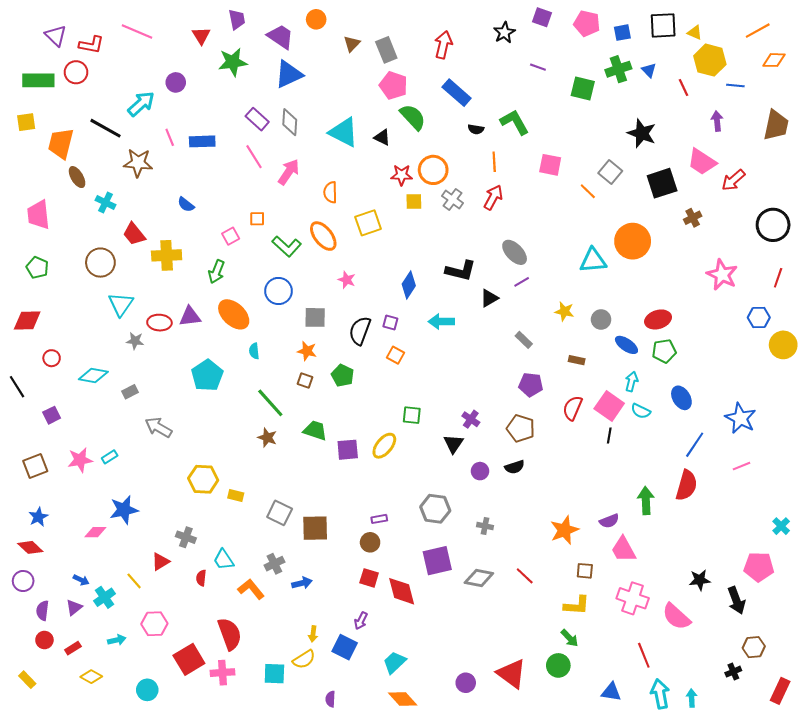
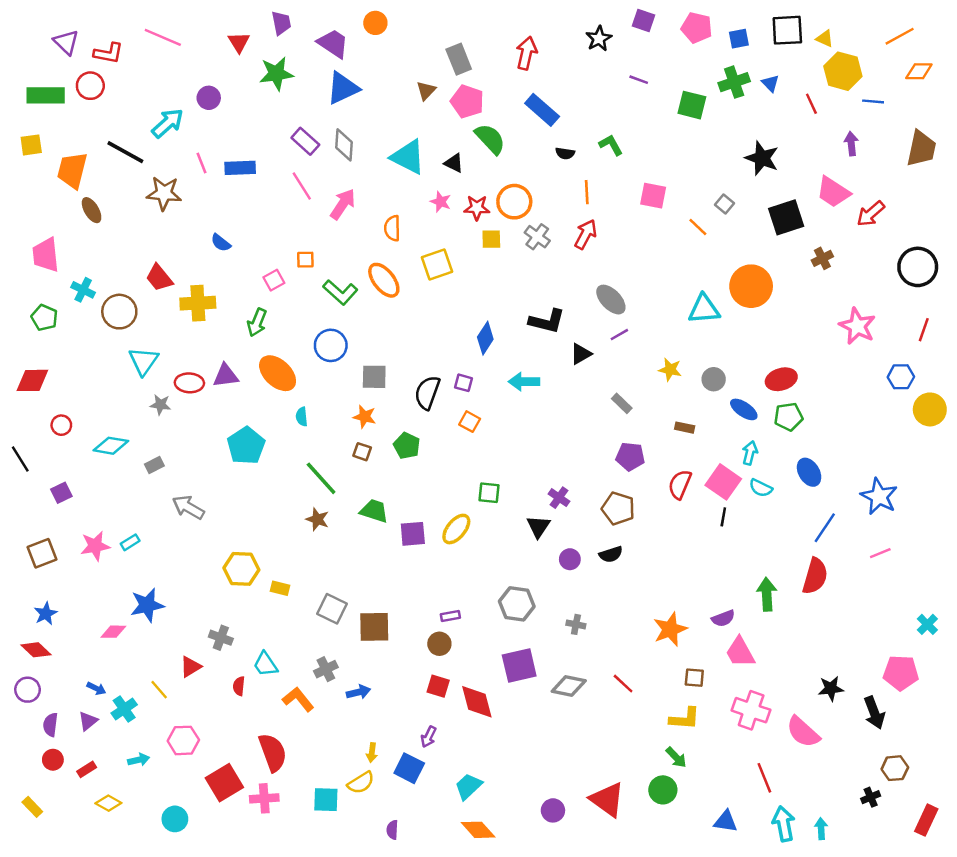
brown triangle: (352, 44) -> (426, 91), moved
green L-shape: (515, 122) -> (611, 145), size x0.7
gray square: (610, 172) -> (724, 204), size x0.7
cyan cross: (106, 202) -> (83, 290), moved
pink star: (347, 280) -> (441, 202), moved

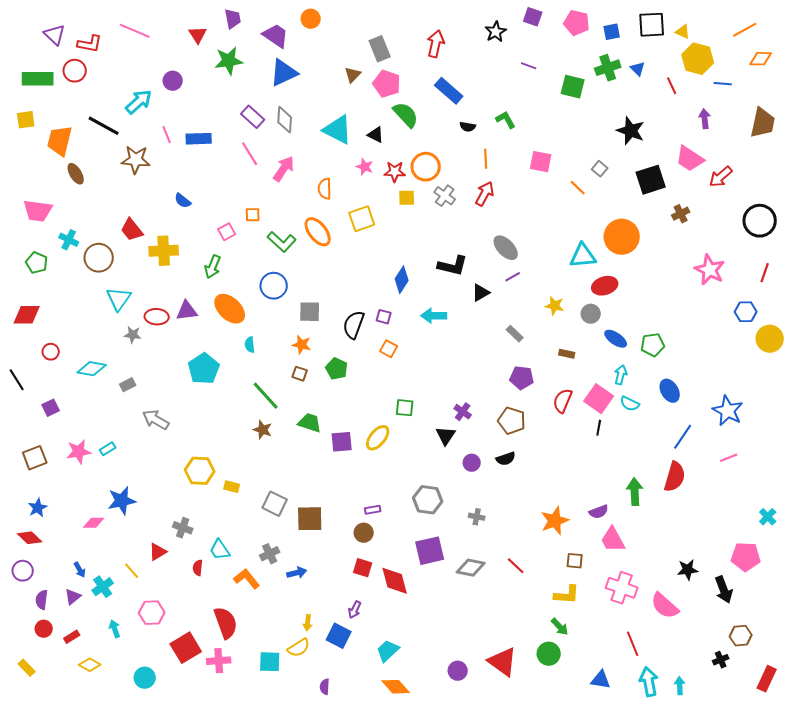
pink trapezoid: (46, 255) -> (38, 211), turned -76
red ellipse: (781, 379) -> (605, 286), moved
blue arrow: (96, 688) -> (80, 570), turned 35
cyan arrow: (139, 760) -> (115, 629), turned -96

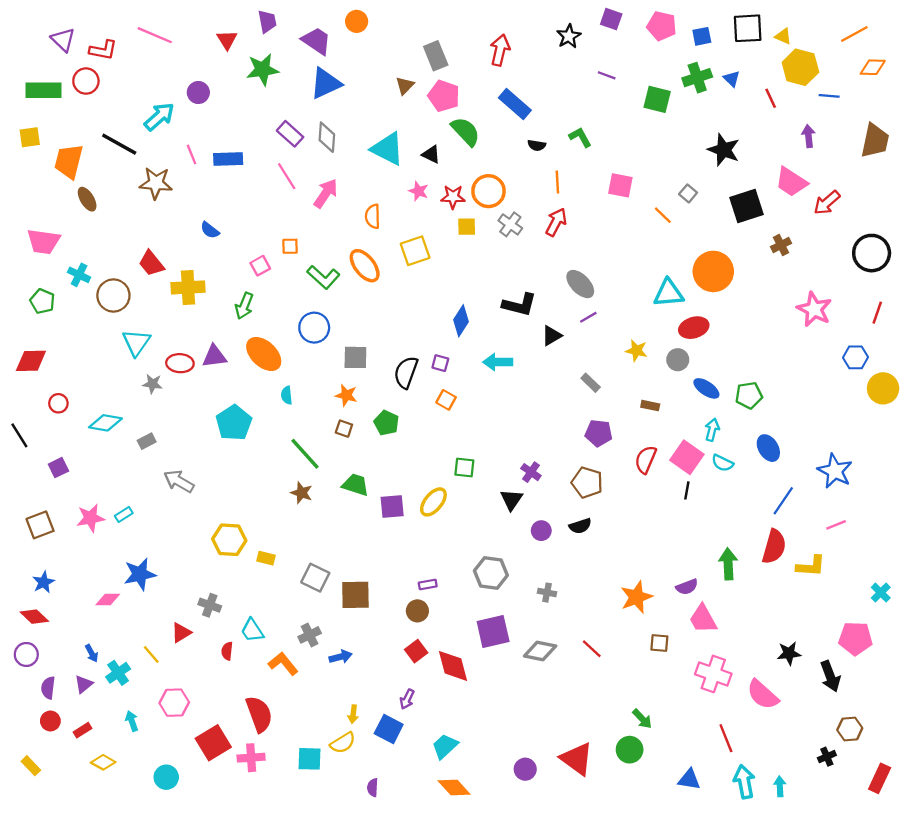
red square: (363, 568) -> (416, 651), turned 36
yellow L-shape: (567, 595) -> (811, 566), moved

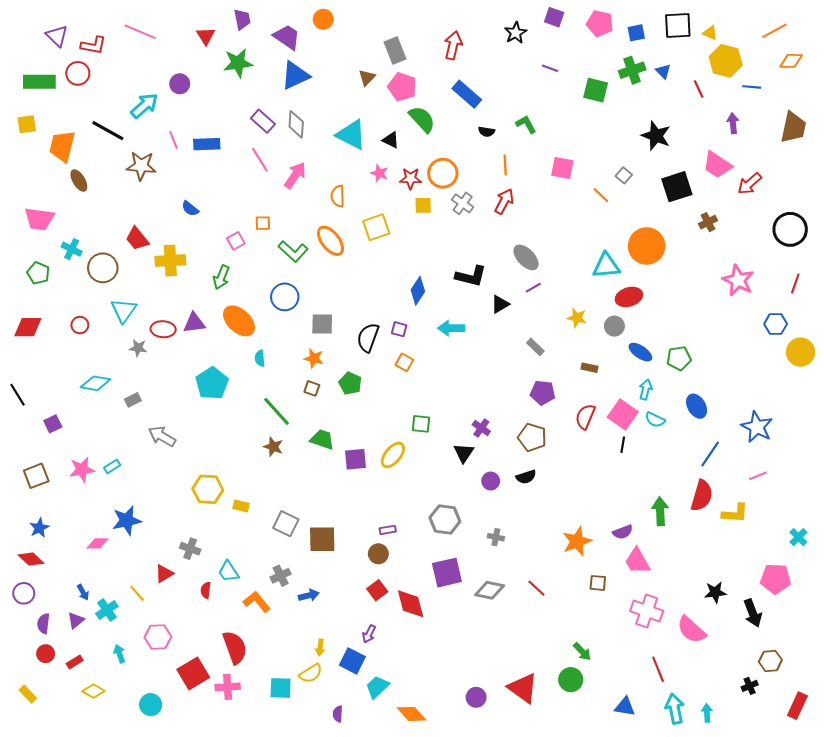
red circle: (58, 403) -> (80, 325), moved
cyan trapezoid: (445, 746) -> (377, 687), moved

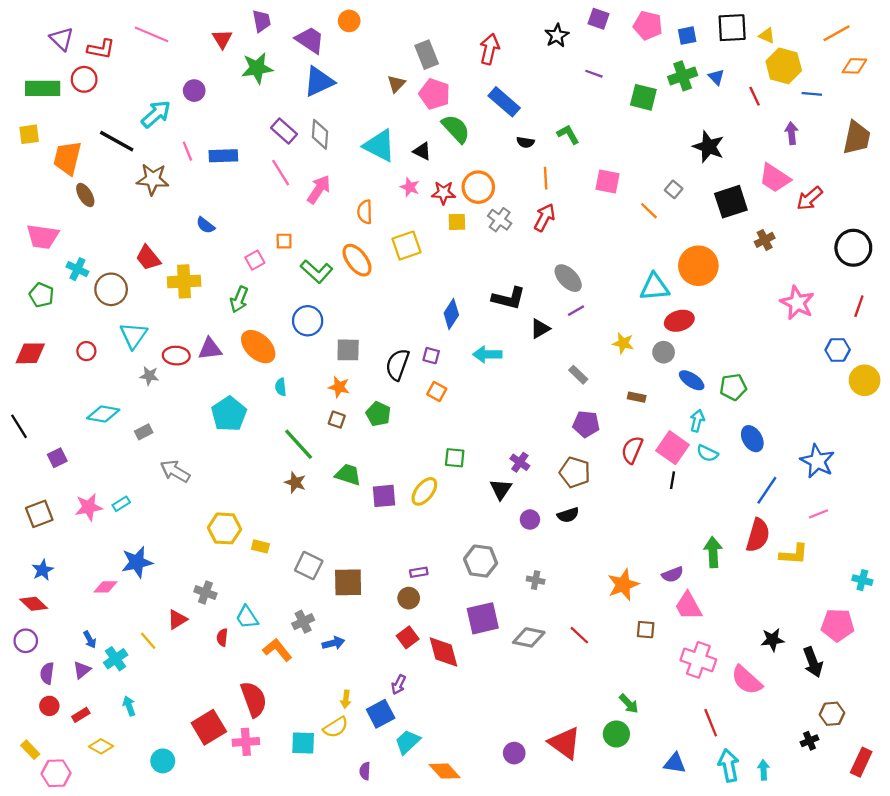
cyan cross: (798, 537) -> (862, 580), turned -30
pink hexagon: (158, 637) -> (56, 773), moved
blue square: (352, 661) -> (381, 714), turned 35

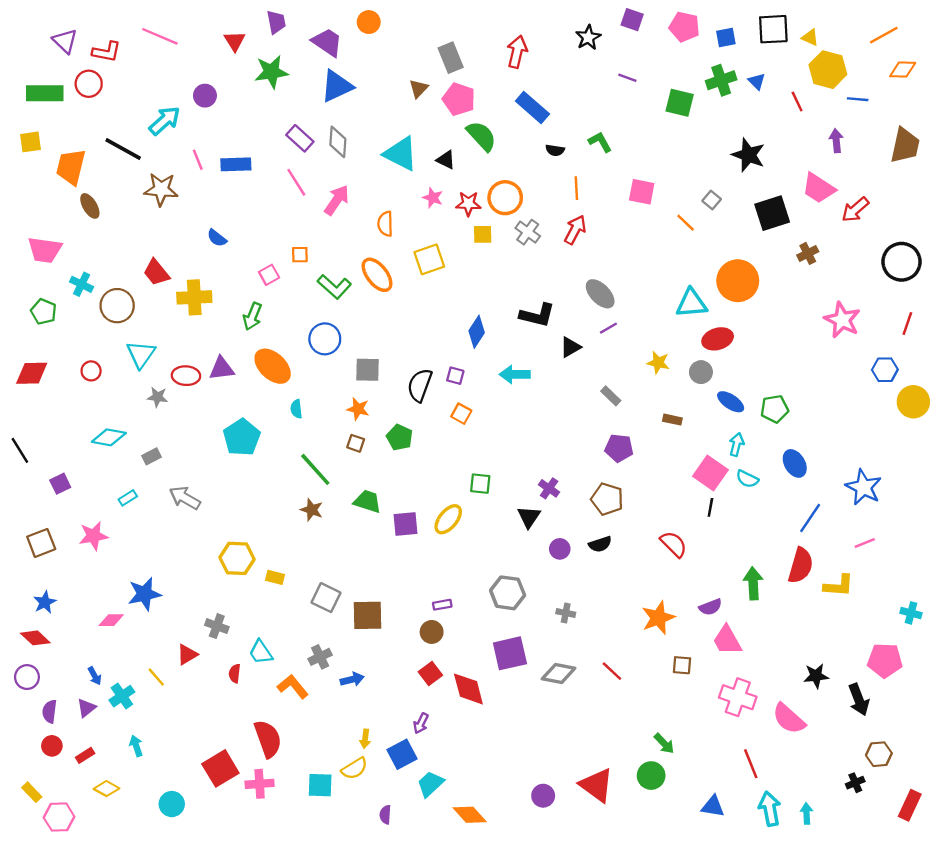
red semicircle: (632, 450) -> (674, 544), moved, turned 112
cyan rectangle: (121, 504) -> (128, 498), moved

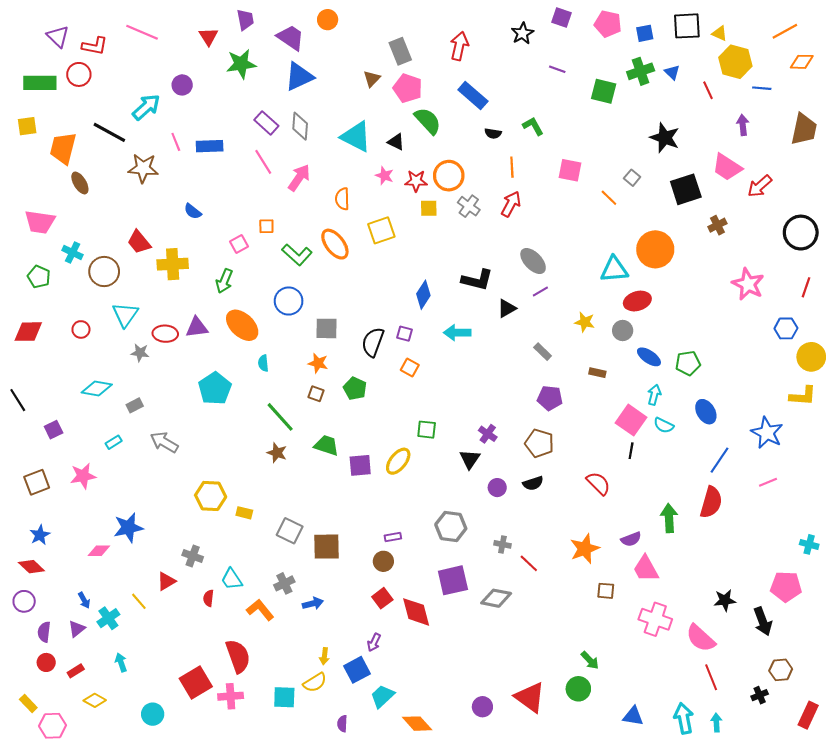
yellow L-shape: (839, 586) -> (803, 396), moved
red line: (612, 671) -> (529, 563), moved
red line: (751, 764) -> (711, 677), moved

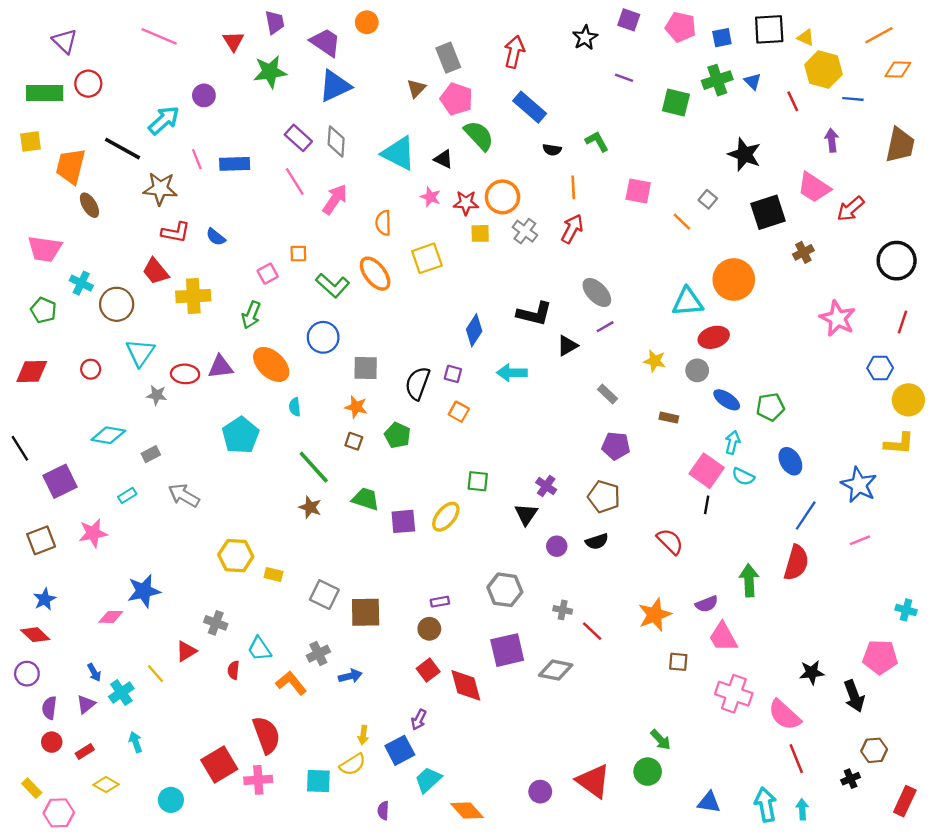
red L-shape: (95, 46) -> (176, 232), moved
purple square: (54, 430) -> (60, 481), size x1.6

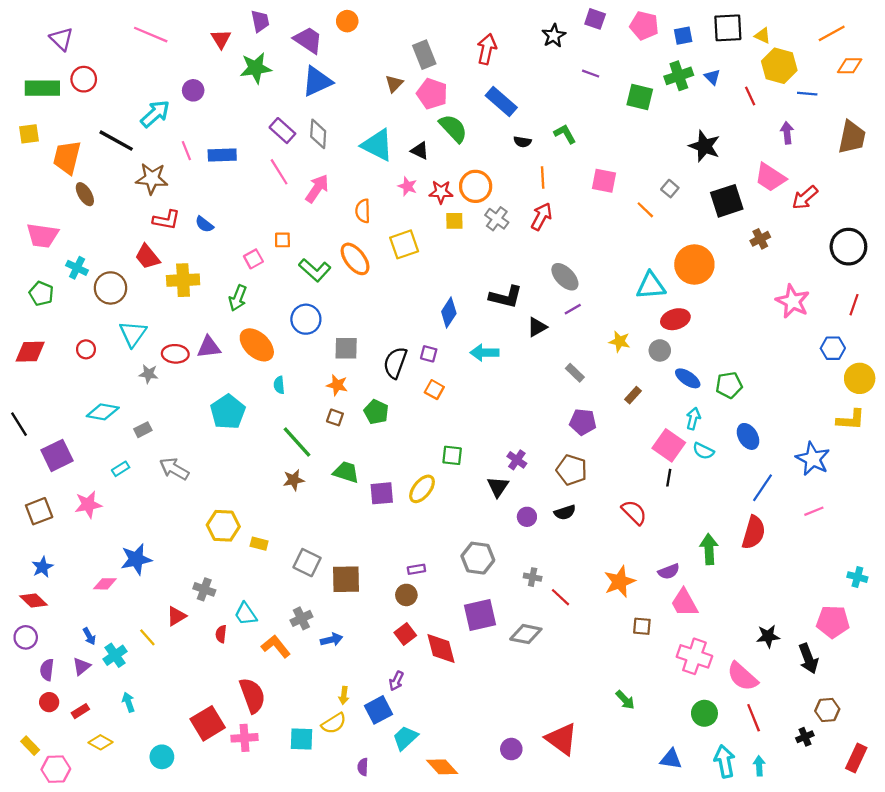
brown rectangle: (669, 418) -> (633, 395), turned -60
brown star: (310, 507) -> (294, 480), turned -30
green circle: (648, 772) -> (704, 713), moved

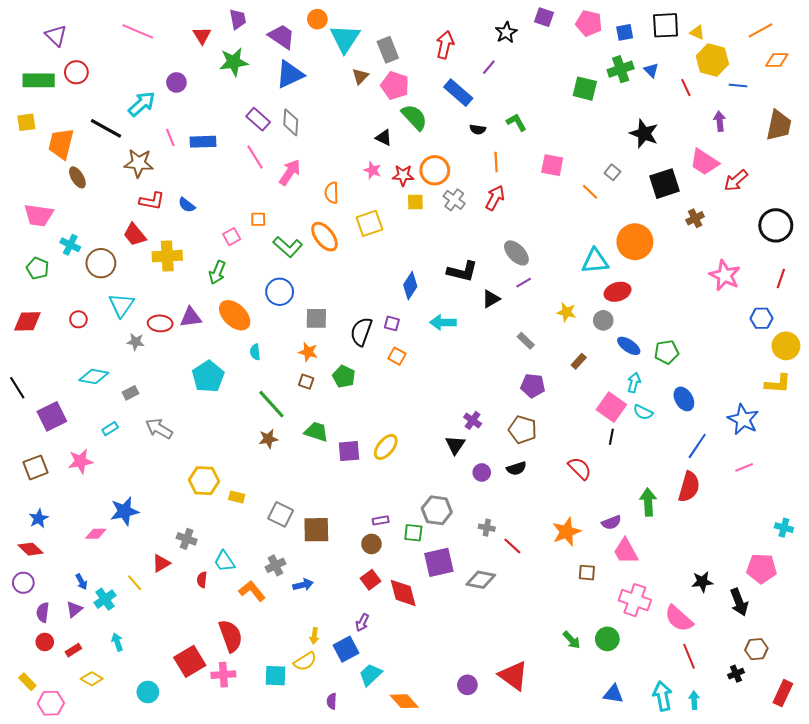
purple line: (591, 74) -> (489, 67), moved, turned -70
cyan triangle: (377, 145) -> (345, 39), moved, turned 36
green square: (452, 455) -> (413, 533), moved
green circle: (704, 713) -> (607, 639), moved

